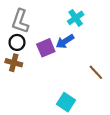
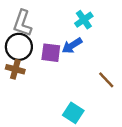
black circle: (17, 42) -> (19, 47), size x1.5
purple square: (46, 48) -> (51, 53), turned 30

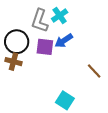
cyan cross: (84, 20) -> (60, 15), moved
gray L-shape: (22, 23) -> (40, 21), moved

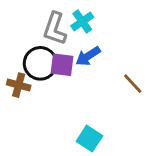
black circle: (17, 42) -> (40, 63), moved
brown line: (94, 71) -> (133, 84), moved

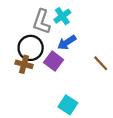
purple square: (62, 65) -> (54, 61), moved, turned 30
brown cross: (19, 85) -> (24, 64), moved

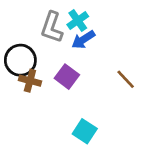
blue arrow: (67, 42) -> (83, 40), moved
black circle: (31, 48) -> (20, 60), moved

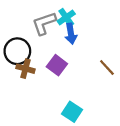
gray L-shape: (52, 27) -> (44, 23), turned 52
blue arrow: (83, 40) -> (71, 34), turned -66

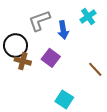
cyan cross: (66, 17) -> (88, 16), moved
brown line: (107, 68) -> (95, 69), moved

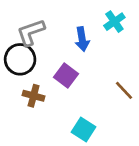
gray L-shape: (39, 21) -> (31, 32), moved
brown cross: (23, 61) -> (34, 96), moved

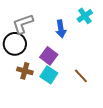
brown line: (124, 90) -> (81, 76), moved
cyan square: (83, 129) -> (49, 75), moved

